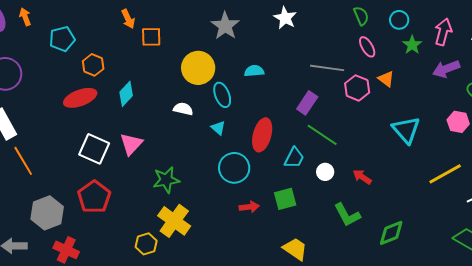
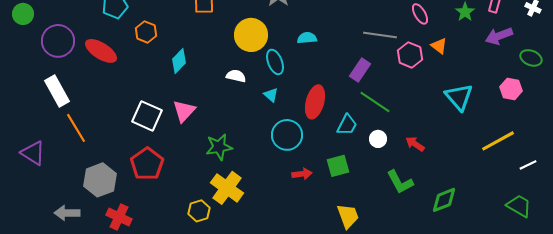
red ellipse: (80, 98) -> (101, 51), moved, turned 52
yellow trapezoid: (295, 249) -> (348, 216), turned 36

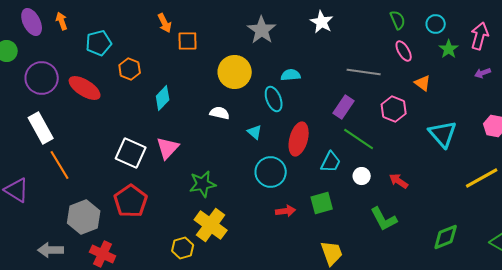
purple arrow: (499, 36) -> (483, 73), size x0.6
pink hexagon: (410, 55) -> (394, 109), moved
cyan ellipse: (275, 62) -> (274, 99), moved
green diamond: (444, 200) -> (446, 237), moved

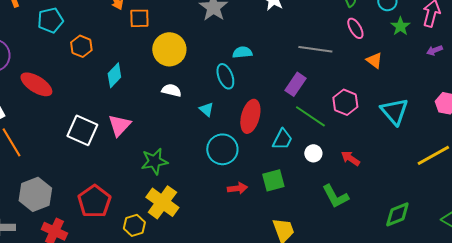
yellow circle: (235, 72) -> (169, 49), moved
red ellipse: (85, 88) -> (36, 84), moved
pink hexagon: (394, 109) -> (345, 102), moved
red pentagon: (131, 201) -> (94, 201), moved

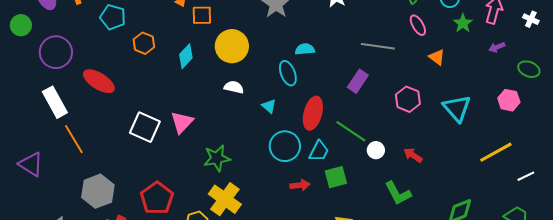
cyan pentagon: (50, 20) -> (113, 17), turned 30
cyan diamond: (114, 75) -> (186, 56), moved
green line: (310, 116) -> (351, 131), moved
cyan trapezoid: (282, 139) -> (319, 151), moved

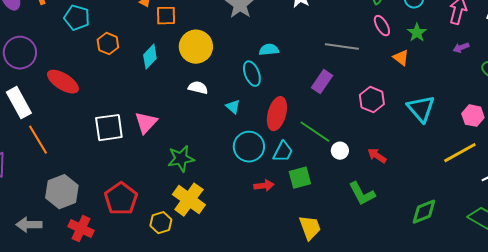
green star: (463, 23) -> (417, 33), moved
pink hexagon: (509, 100) -> (473, 116), moved
white square: (145, 127) -> (109, 128), turned -32

